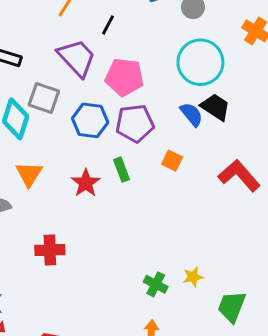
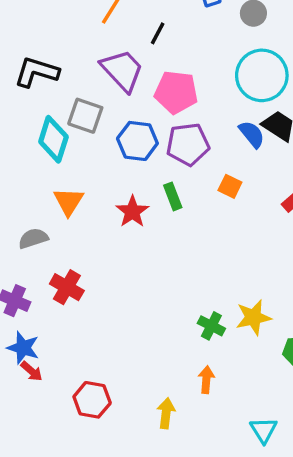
red cross: (50, 250) -> (67, 287), moved, turned 32
yellow star: (193, 277) -> (253, 317), size x1.5

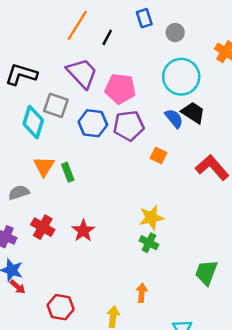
black line: (158, 33) -> (107, 37), moved
green rectangle: (173, 196) -> (68, 172), moved
red star: (132, 212) -> (83, 231), moved
yellow star: (253, 317) -> (151, 218), moved
green cross: (211, 326) -> (149, 243), moved

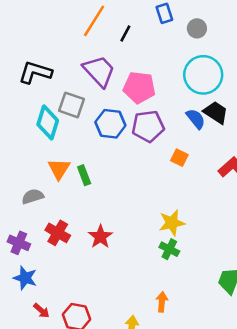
red arrow: (18, 287) -> (41, 311), moved

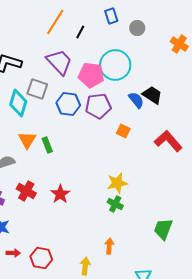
cyan circle: (203, 75) -> (115, 65), moved
red arrow: (41, 311) -> (13, 253), turned -40

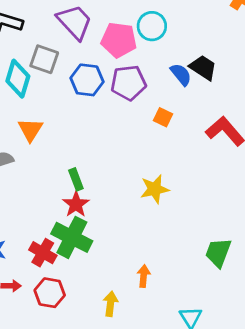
cyan circle: (115, 65) -> (152, 26), size x0.7
green rectangle: (47, 145) -> (76, 179), moved
red cross: (26, 191) -> (43, 253), moved
green cross: (115, 204) -> (72, 237), moved, size x1.8

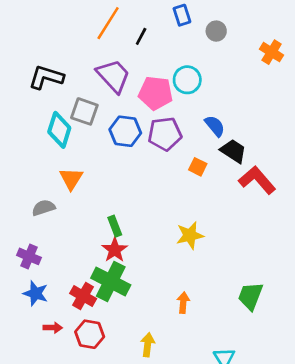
black trapezoid: (203, 68) -> (233, 151), moved
orange arrow: (144, 276) -> (183, 303), moved

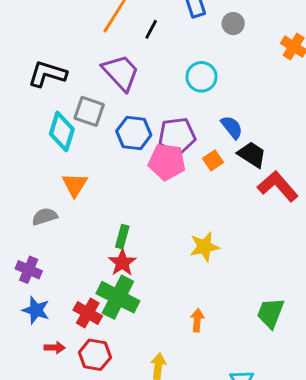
pink pentagon: (156, 93) -> (167, 162), moved
orange square: (198, 167) -> (213, 160), moved, turned 30
green rectangle: (115, 226) -> (122, 237), turned 36

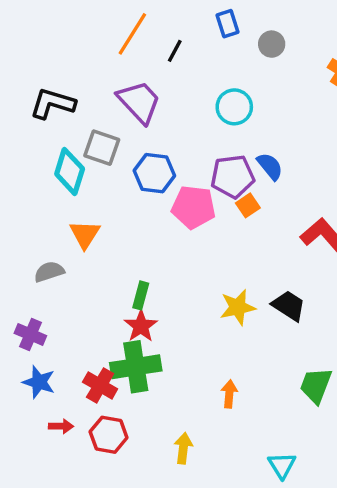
purple pentagon: (177, 136) -> (233, 177), moved
black trapezoid: (252, 155) -> (289, 306), moved
green cross: (118, 297) -> (136, 367), turned -36

